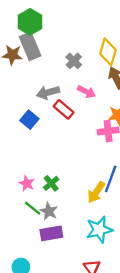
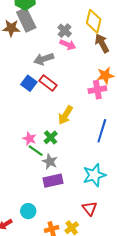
pink arrow: (86, 92) -> (68, 45), moved
red rectangle: (64, 109) -> (48, 83), moved
yellow arrow: (96, 192) -> (65, 115), moved
green line: (33, 208) -> (36, 151), moved

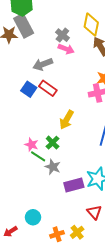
purple rectangle: (53, 181) -> (74, 185), moved

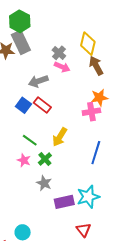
green line: (38, 156) -> (30, 140), moved

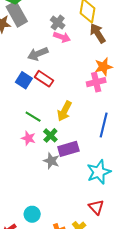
purple rectangle: (64, 202) -> (68, 149), moved

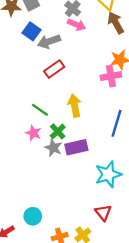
red rectangle: (44, 79) -> (54, 69), turned -72
blue square: (24, 80) -> (31, 31), moved
yellow arrow: (64, 111) -> (75, 106), turned 138
gray star: (51, 161) -> (53, 148), moved

